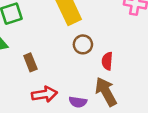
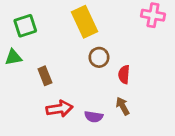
brown arrow: (106, 92) -> (123, 106), size x0.6

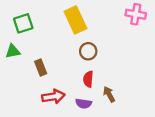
red semicircle: (124, 74) -> (88, 79), moved

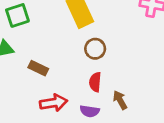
brown rectangle: (41, 68) -> (38, 68), turned -42

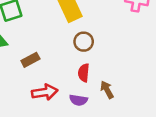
brown rectangle: (38, 68) -> (30, 60), turned -54

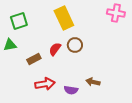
red semicircle: (84, 73) -> (55, 49), moved, turned 32
brown arrow: (107, 90) -> (93, 82), turned -48

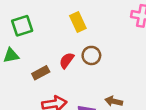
yellow rectangle: (64, 18) -> (78, 22), size x0.7

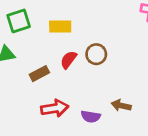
yellow rectangle: (78, 22) -> (60, 26), moved, turned -66

